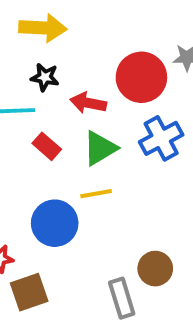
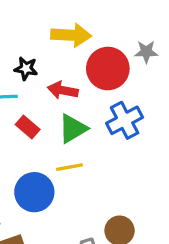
yellow arrow: (43, 28) -> (71, 35), moved

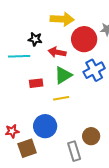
red rectangle: (28, 127) -> (36, 83), moved, turned -48
blue circle: (34, 192) -> (45, 126), moved

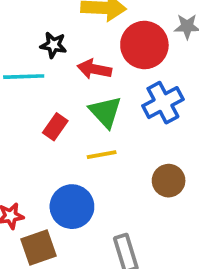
green triangle: (63, 75) -> (105, 112), turned -42
red rectangle: (36, 83) -> (55, 127), turned -48
brown circle: (91, 136) -> (169, 181), moved

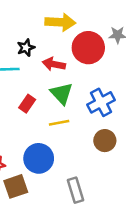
black star: (53, 45) -> (26, 48), turned -30
blue cross: (163, 103) -> (101, 102), moved

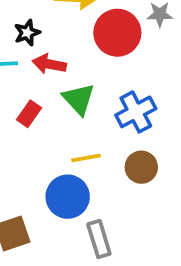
red arrow: (54, 64) -> (49, 64), moved
yellow line: (59, 123) -> (86, 158), moved
blue circle: (39, 158) -> (68, 197), moved

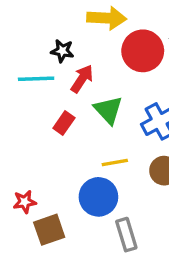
black star: (27, 33) -> (62, 51), turned 30
red arrow: (49, 64) -> (82, 79), turned 112

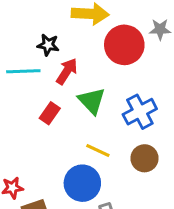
yellow line: (115, 162) -> (98, 151), turned 35

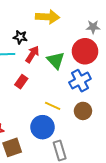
red circle: (124, 45) -> (85, 51), moved
green triangle: (92, 101) -> (56, 60), moved

